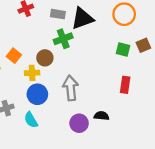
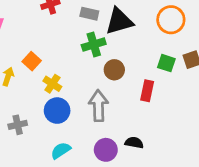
brown circle: (45, 58) -> (114, 70), moved
yellow cross: (32, 73) -> (52, 84), turned 32
red rectangle: (125, 85) -> (147, 91), moved
cyan semicircle: (31, 120) -> (61, 151), moved, turned 84

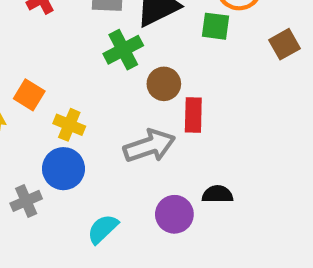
green square: (166, 63) -> (216, 26), moved
red rectangle: (147, 91) -> (193, 115), moved
gray arrow: (98, 106) -> (149, 146), turned 84
blue circle: (57, 111) -> (63, 169), moved

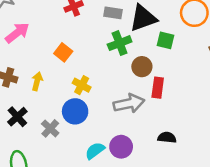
green square: (216, 26) -> (165, 40), moved
orange square: (29, 95) -> (63, 52), moved
gray cross: (26, 201) -> (50, 128), turned -30
purple circle: (174, 214) -> (121, 147), moved

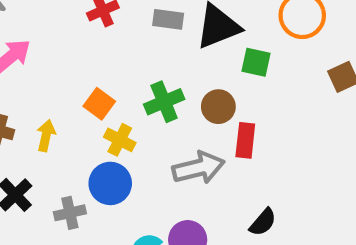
green cross: (120, 43) -> (164, 102), moved
orange square: (63, 52) -> (99, 104), moved
gray cross: (50, 128) -> (70, 213), turned 36
black semicircle: (167, 137) -> (263, 222), turned 126

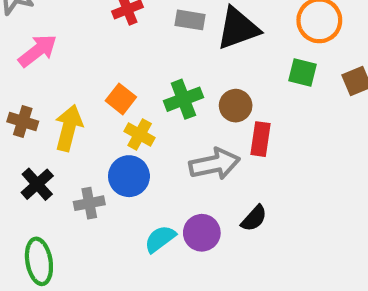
green square: (256, 62) -> (302, 72), moved
yellow arrow: (46, 136) -> (69, 128), size x1.5
black semicircle: (263, 222) -> (254, 218), moved

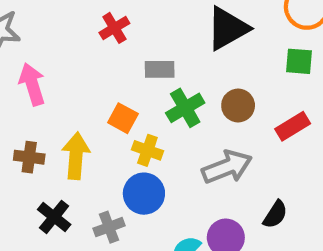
gray rectangle: (190, 20) -> (160, 69), moved
pink arrow: (38, 51) -> (32, 84), turned -60
red rectangle: (261, 139) -> (293, 126), moved, turned 60

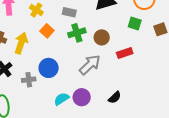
yellow cross: (147, 150) -> (36, 10), moved
gray arrow: (227, 167) -> (90, 65), turned -35
black semicircle: (275, 214) -> (115, 97), moved

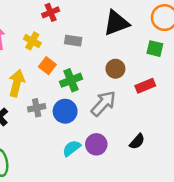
green cross: (77, 33) -> (71, 80), moved
blue circle: (49, 68) -> (65, 111), moved
gray cross: (29, 80) -> (37, 108), moved

